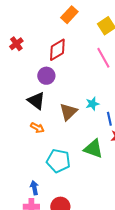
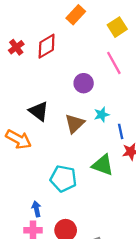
red diamond: (57, 50) -> (47, 46), moved
purple circle: (46, 76) -> (84, 83), moved
orange arrow: (37, 128) -> (18, 139), moved, size x1.6

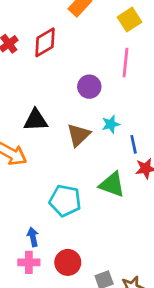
pink line: (114, 63) -> (126, 62), turned 35
black triangle: (39, 111) -> (36, 120), turned -40

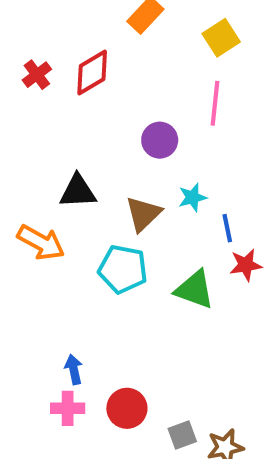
cyan pentagon: (65, 201) -> (123, 269), moved

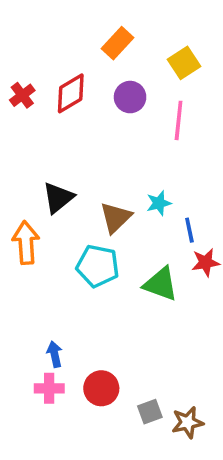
purple circle: (160, 140) -> (130, 97), moved
black triangle: (78, 191) -> (58, 198), turned -36
orange arrow: (41, 242) -> (26, 243), turned -123

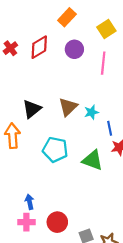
brown triangle: (116, 218) -> (68, 107), moved

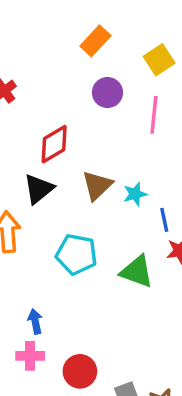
red diamond: (39, 47) -> (54, 144), moved
blue arrow: (30, 202) -> (35, 321), moved
pink cross: (26, 222) -> (30, 356), moved

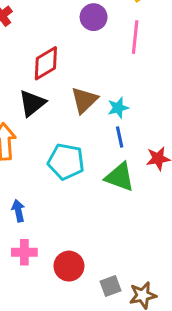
blue line: (164, 220) -> (120, 137), moved
blue arrow: (35, 321) -> (18, 211), moved

